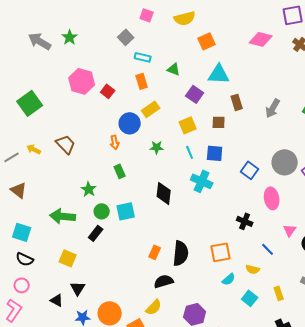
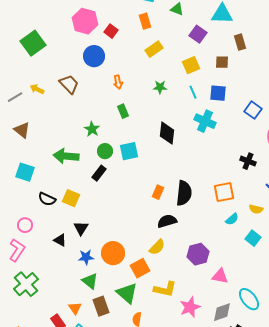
blue circle: (130, 123) -> (94, 56), moved
black semicircle: (25, 259) -> (47, 199), moved

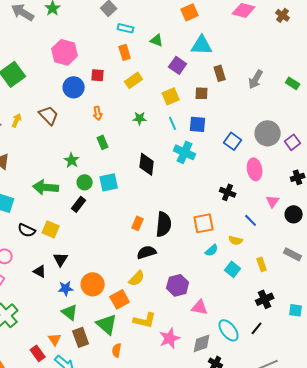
red square: (111, 31) -> (98, 75), moved, turned -32
yellow arrow: (37, 89) -> (17, 120), turned 88

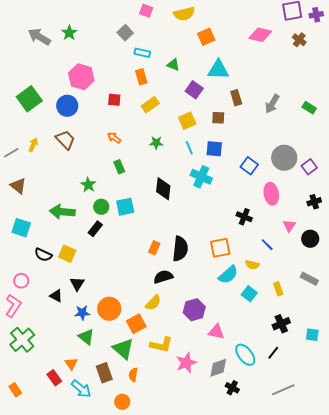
blue circle: (74, 87) -> (67, 106), moved
orange arrow: (98, 113) -> (114, 138), turned 136
cyan semicircle: (212, 250) -> (228, 275), size x1.5
brown rectangle: (81, 337) -> (104, 373), moved

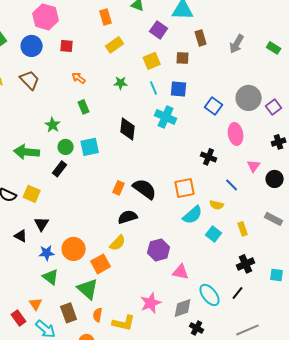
red square: (114, 100) -> (67, 46), moved
black semicircle: (180, 249) -> (145, 189), turned -60
yellow L-shape: (161, 345) -> (124, 323), moved

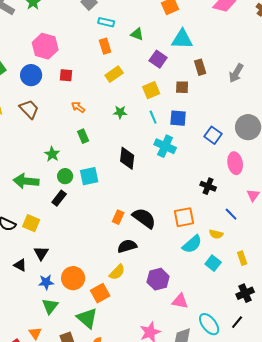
green triangle: (51, 277) -> (50, 306), turned 30

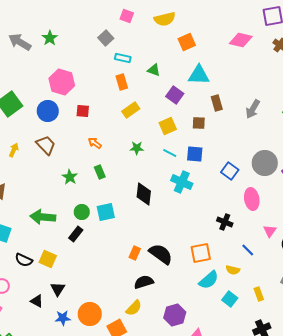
cyan line: (153, 117) -> (170, 153), turned -40
green star: (52, 154) -> (70, 177), moved

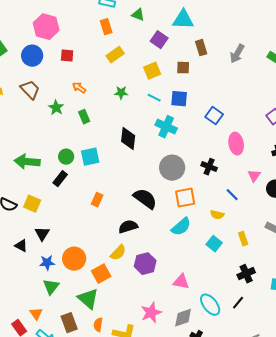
gray circle: (265, 163) -> (172, 168), moved
green star: (70, 177) -> (56, 108), moved
orange rectangle: (135, 253) -> (97, 200), moved
cyan semicircle: (209, 280) -> (181, 227), moved
purple hexagon: (175, 315) -> (145, 264), moved

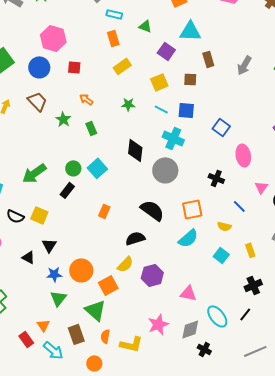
cyan square: (90, 157) -> (97, 168), turned -30
green arrow: (27, 162) -> (34, 173), turned -40
gray circle: (172, 168) -> (165, 170), moved

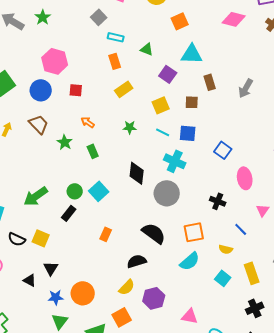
yellow rectangle: (250, 250) -> (252, 273), size x1.5
orange square: (108, 285) -> (122, 317), moved

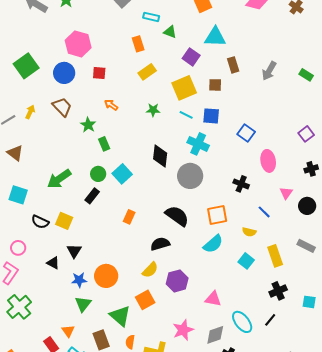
cyan rectangle: (116, 37) -> (151, 17), moved
yellow square: (161, 105) -> (184, 88), size x1.4
green rectangle: (93, 151) -> (104, 144), moved

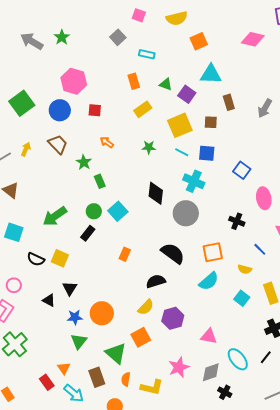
green triangle: (170, 32) -> (166, 84), moved

